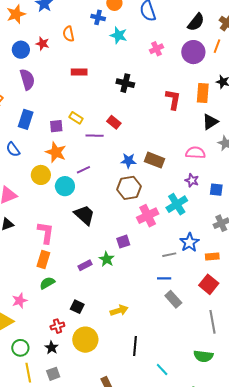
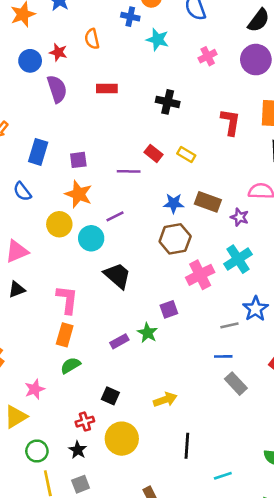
purple semicircle: (27, 79) -> (57, 89), moved
yellow rectangle: (76, 118) -> (186, 154), moved
purple star: (192, 180) -> (240, 217), moved
cyan line: (162, 370) -> (223, 476), turned -64

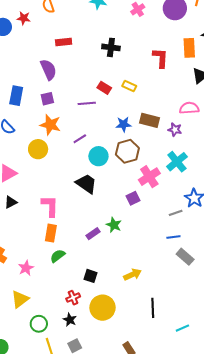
purple semicircle: (57, 89) -> (48, 70), moved
cyan circle: (91, 238) -> (98, 156), moved
purple square: (169, 309) -> (133, 198), moved
pink star: (35, 389) -> (26, 268), moved

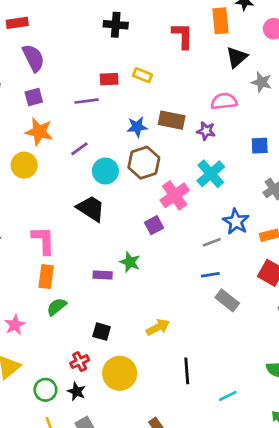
red rectangle: (64, 42) -> (17, 23), moved
red rectangle: (104, 88) -> (109, 79), turned -32
purple rectangle: (93, 234) -> (103, 275), turned 40
green circle: (39, 324) -> (45, 390), moved

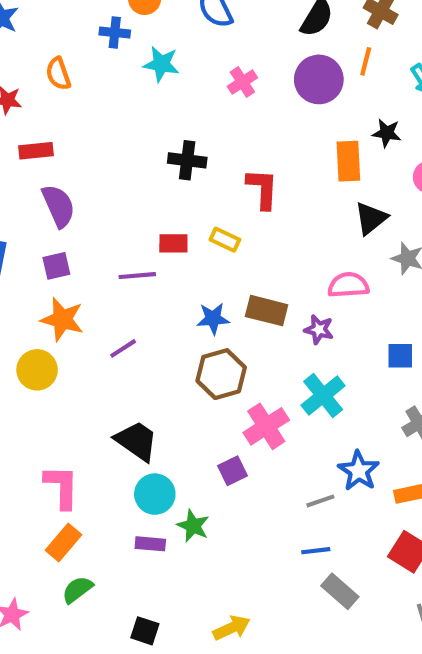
red L-shape: (183, 36) -> (262, 189), moved
cyan circle: (105, 171) -> (155, 494), moved
orange rectangle: (46, 277) -> (63, 543), turned 30

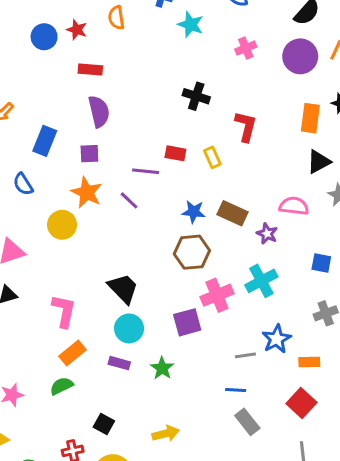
yellow rectangle: (225, 240) -> (212, 157), turned 30
purple line: (123, 348) -> (129, 200), moved, turned 66
purple square: (233, 471) -> (187, 322), size x1.4
green star: (193, 526) -> (162, 368), moved
orange rectangle: (63, 543) -> (73, 353), moved

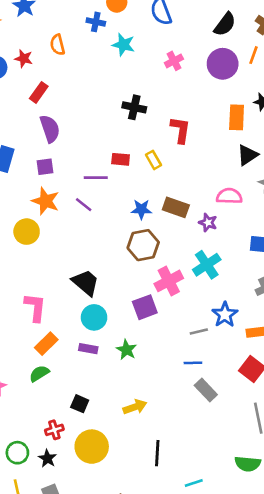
red rectangle: (90, 69) -> (39, 92), turned -54

